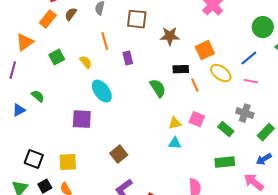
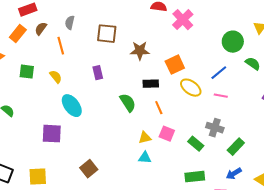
orange line: (105, 41) -> (61, 46), moved
green square: (57, 57) -> (27, 72), turned 35
orange line: (195, 85) -> (159, 108), moved

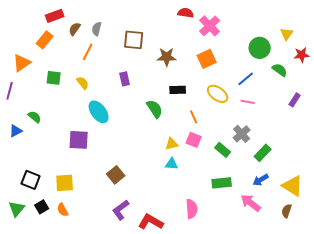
brown semicircle: (41, 29) -> (75, 29), moved
orange line: (61, 46) -> (88, 52), turned 42
orange square: (175, 65) -> (207, 59), moved
orange line: (159, 108) -> (194, 117), moved
gray cross: (215, 128) -> (242, 134), turned 30

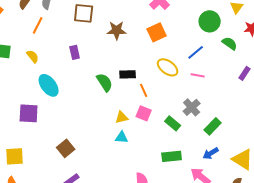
black rectangle: (178, 90) -> (128, 74), moved

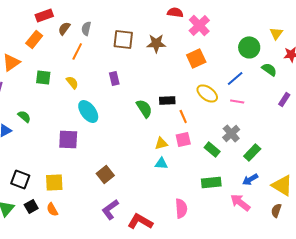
brown star: (117, 30) -> (156, 43), moved
pink square: (144, 113) -> (183, 139), turned -35

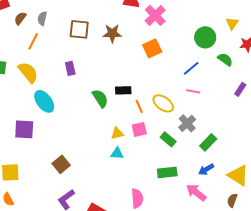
yellow semicircle: (72, 82) -> (28, 72), size x1.6
yellow ellipse: (207, 93) -> (163, 103), moved

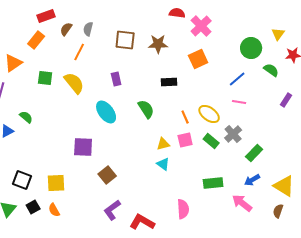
black rectangle: (123, 90) -> (169, 82), moved
cyan ellipse: (44, 101) -> (106, 112), moved
purple square: (24, 129) -> (83, 147), moved
green rectangle: (168, 139) -> (211, 141), moved
cyan triangle: (117, 153) -> (163, 164), turned 32

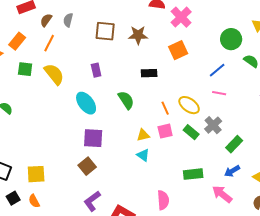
orange rectangle: (36, 40) -> (17, 41), moved
orange line: (79, 52) -> (49, 43), moved
purple square: (83, 147) -> (93, 138), moved

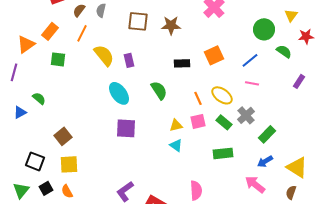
orange square: (178, 50) -> (214, 55), moved
yellow semicircle: (54, 74) -> (104, 55), moved
brown square: (87, 166) -> (63, 136), moved
green rectangle: (193, 174) -> (223, 153), moved

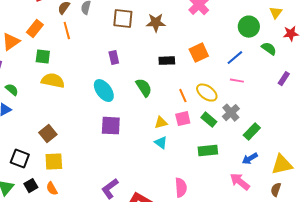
orange line: (82, 33) -> (67, 31), turned -42
yellow semicircle: (104, 55) -> (53, 81), moved, turned -40
green semicircle: (39, 98) -> (12, 90), moved
yellow triangle: (297, 167) -> (282, 165), turned -45

